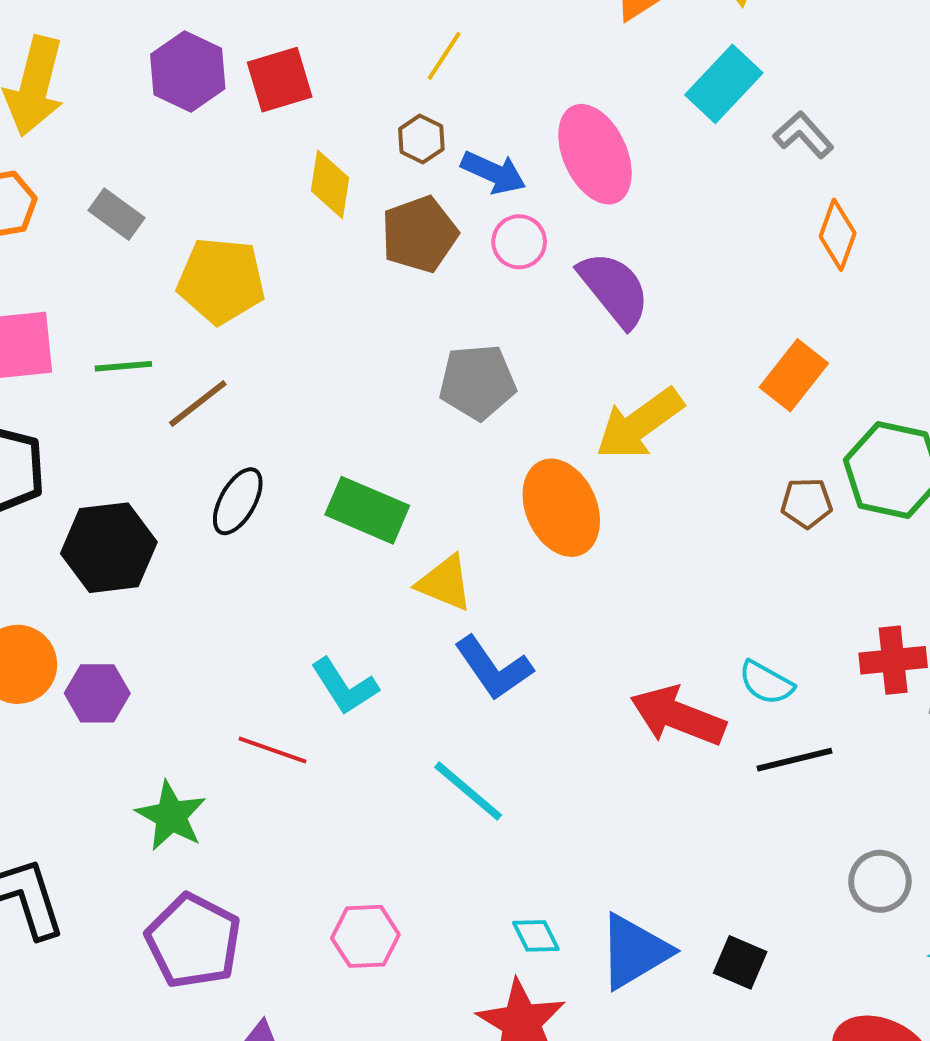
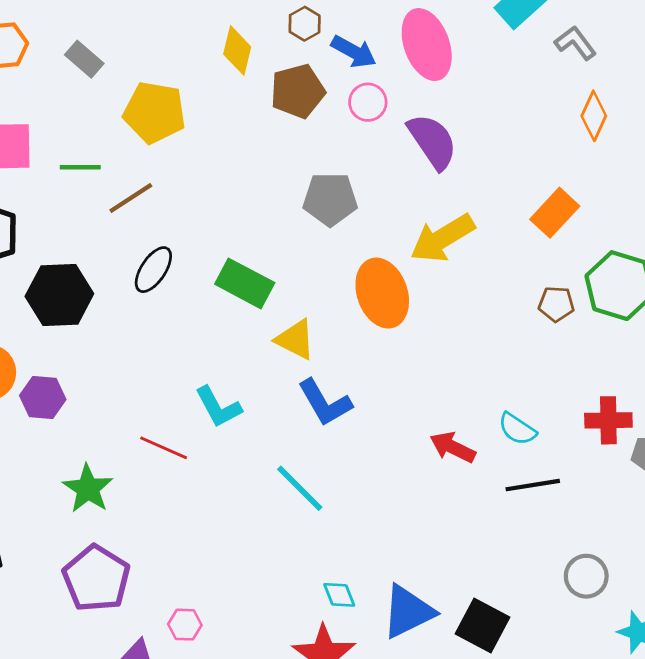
red arrow: (678, 716) -> (453, 447), size x0.7
pink hexagon: (365, 936) -> (185, 625), moved, size x0.7
black square: (740, 962) -> (482, 625), size x1.4

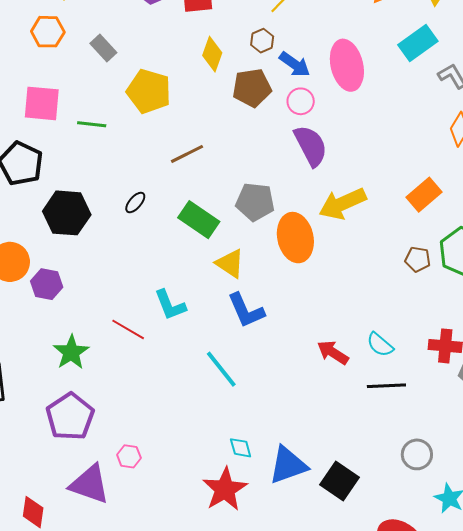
purple semicircle: (432, 141) -> (311, 146), moved
brown line: (131, 198) -> (187, 154), moved
gray pentagon: (330, 199) -> (255, 202), moved
black ellipse: (153, 270) -> (135, 203), size x0.7

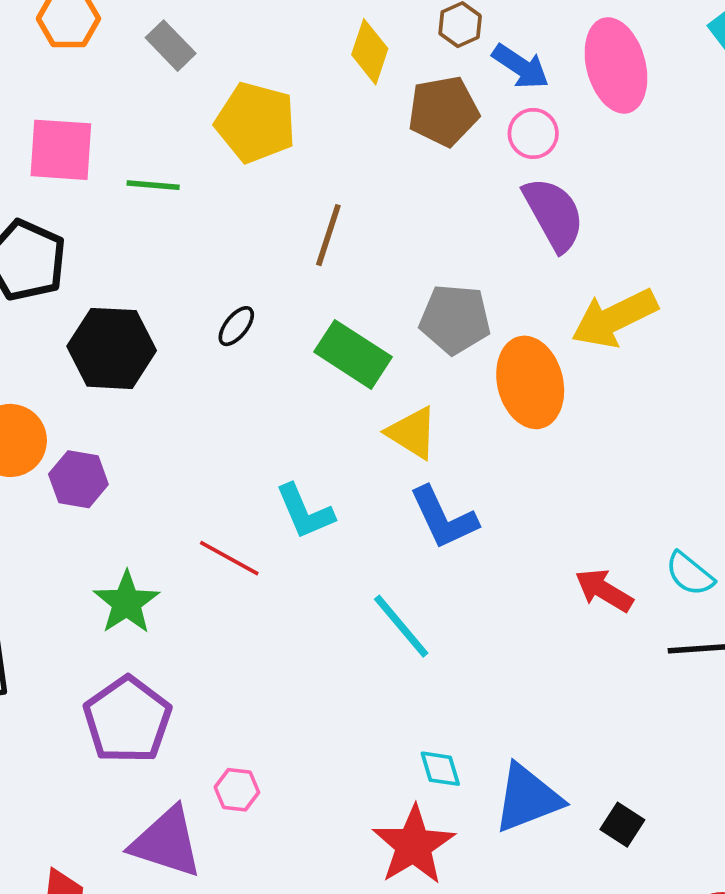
brown line: (187, 154) -> (328, 235), turned -44
black square: (340, 481) -> (622, 825), size x0.6

